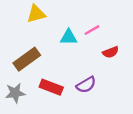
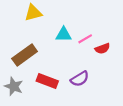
pink line: (92, 30) -> (85, 39), moved
gray star: (15, 93) -> (14, 86), turned 30

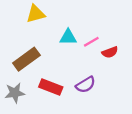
gray star: (14, 86) -> (15, 93), turned -30

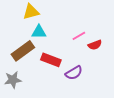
cyan triangle: (68, 37) -> (39, 32), moved
red rectangle: (51, 87) -> (51, 60), moved

